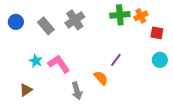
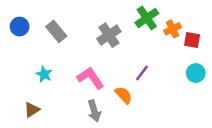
green cross: (120, 15) -> (147, 18), turned -30
orange cross: (141, 16) -> (173, 29), moved
gray cross: (75, 20) -> (109, 35), moved
pink L-shape: (59, 64) -> (91, 78), moved

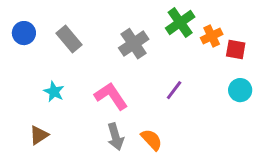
orange semicircle: (124, 95) -> (152, 140), moved

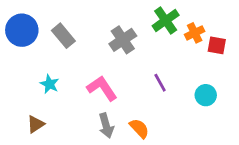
blue circle: (24, 33) -> (22, 30), size x1.5
purple line: (174, 90) -> (160, 83), turned -66
cyan circle: (240, 90) -> (206, 95), moved

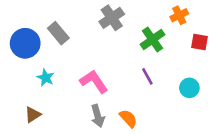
green cross: (166, 20) -> (152, 39), moved
blue circle: (22, 30) -> (25, 43), moved
orange cross: (195, 33) -> (179, 15), moved
gray cross: (123, 40) -> (112, 18), moved

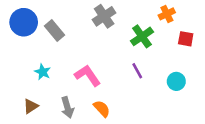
blue circle: (25, 43) -> (24, 22), moved
gray arrow: (98, 116) -> (67, 107), moved
orange semicircle: (128, 118) -> (102, 109), moved

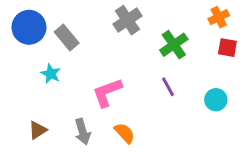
orange cross: (167, 14) -> (219, 17), moved
cyan star: (43, 72) -> (51, 74), moved
pink L-shape: (88, 75) -> (107, 92), turned -76

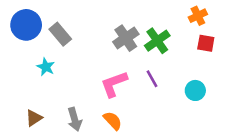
gray cross: (127, 20) -> (126, 38), moved
pink L-shape: (107, 92) -> (114, 84), moved

